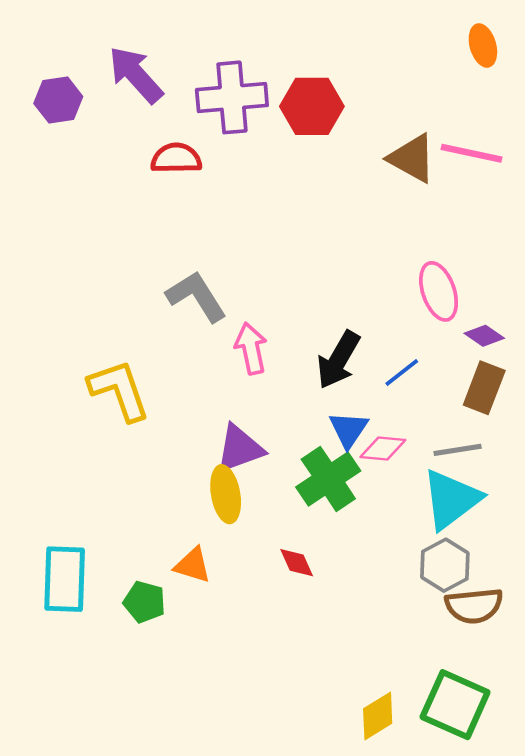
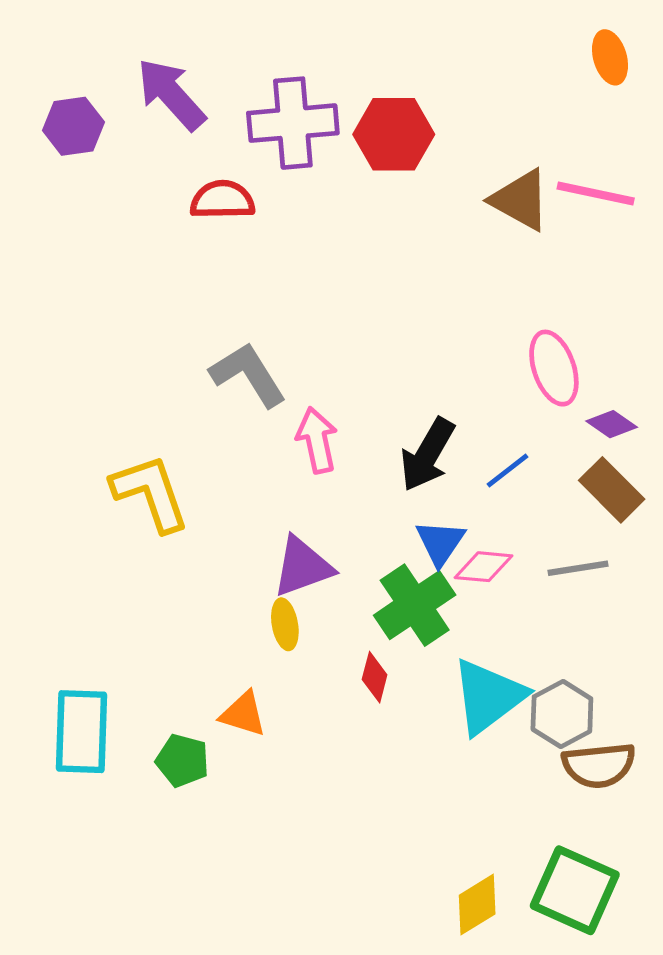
brown rectangle: (484, 388) -> (612, 490), turned -66
yellow ellipse: (226, 494) -> (285, 624), size x0.7
cyan triangle: (451, 499) -> (488, 696), moved
red diamond: (297, 563) -> (375, 677), moved, turned 39

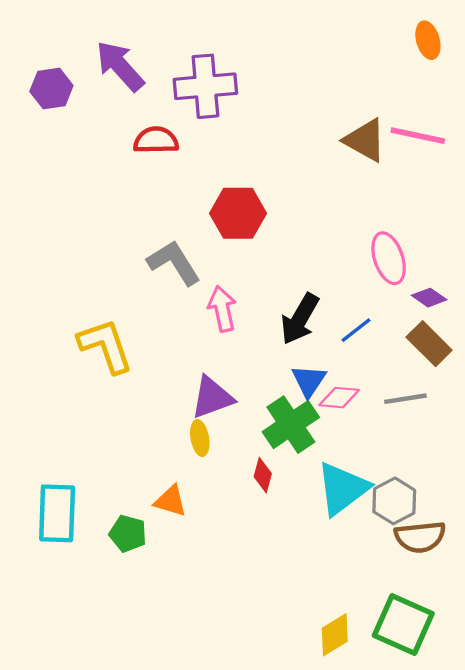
red hexagon: (394, 134) -> (238, 213), moved

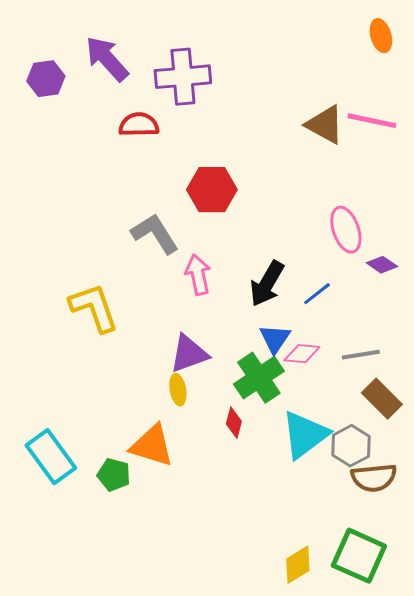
brown rectangle: (429, 344) -> (382, 399), moved
orange triangle: (171, 501) -> (152, 446), size x1.5
cyan rectangle: (57, 513) -> (51, 457), turned -38

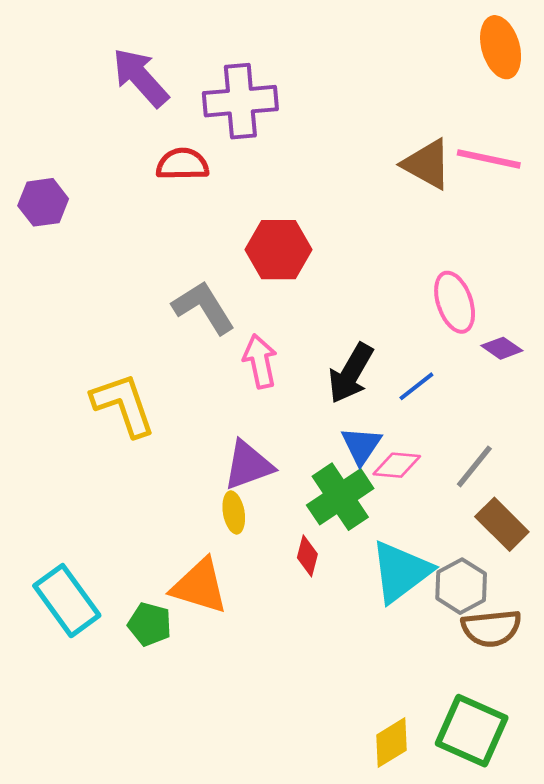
orange ellipse: (381, 36) -> (501, 47), size x1.4
purple hexagon: (46, 79) -> (43, 202), moved
gray line: (361, 355) -> (474, 466), turned -42

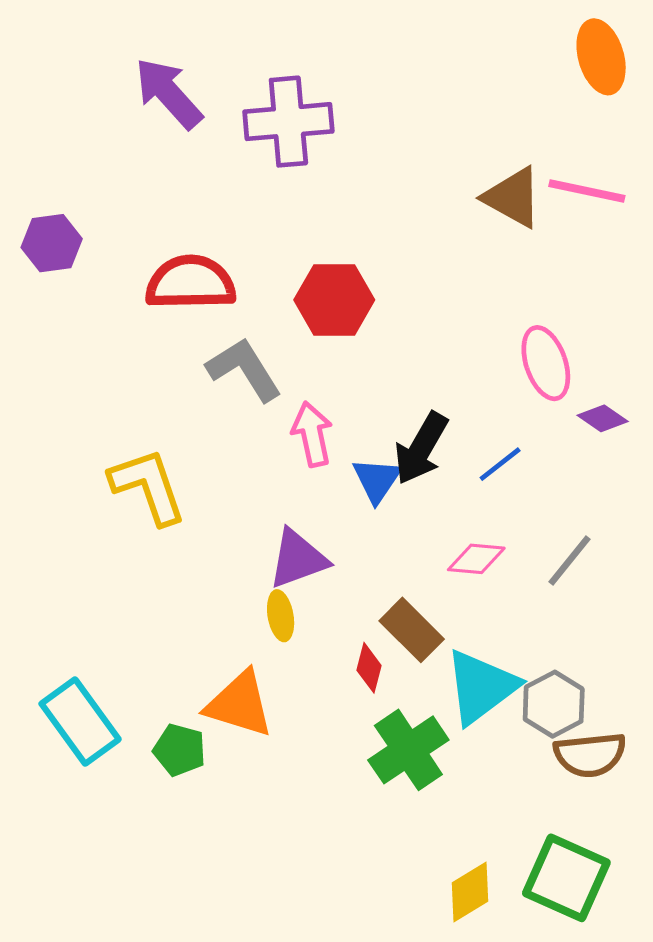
red semicircle: (182, 164) -> (191, 283), moved, size x1.4
blue triangle: (361, 445) -> (377, 480), moved
green cross: (340, 497) -> (408, 750), moved
brown rectangle: (502, 524) -> (412, 630), moved

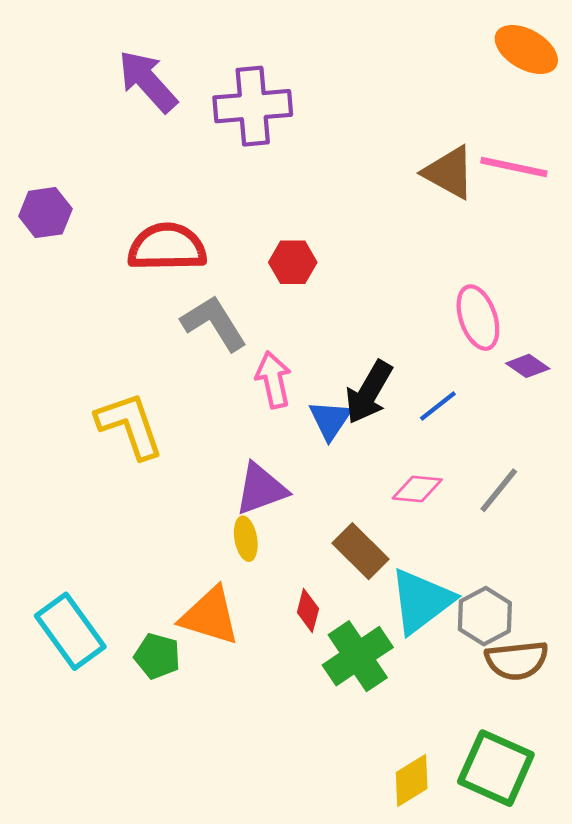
orange ellipse: (601, 57) -> (526, 49), turned -44
red hexagon: (334, 300) -> (293, 262), size x0.7
red diamond: (369, 668) -> (308, 611), moved

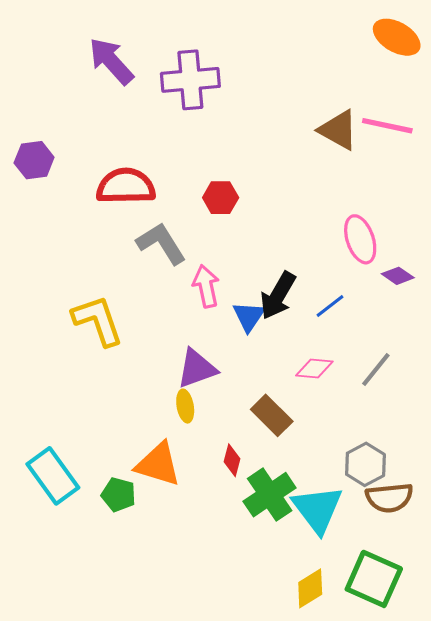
cyan triangle: (421, 601) -> (318, 509), moved, turned -30

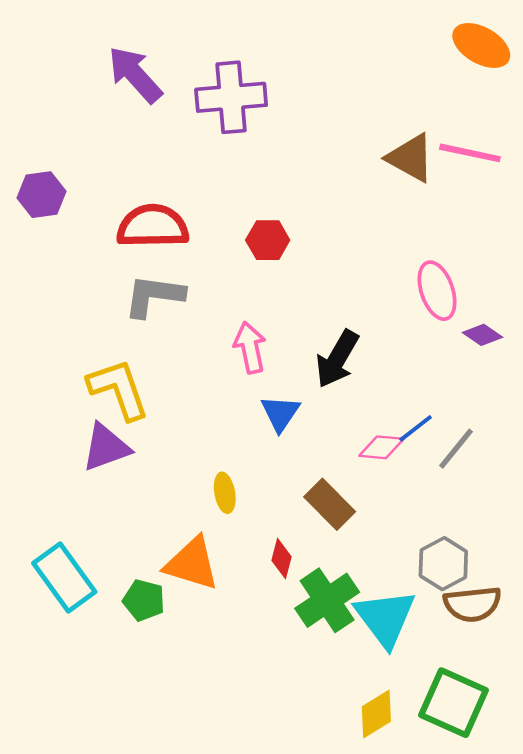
gray L-shape: (161, 243) -> (154, 296), moved, turned -50
blue line: (330, 306) -> (416, 428), moved
blue triangle: (249, 316) -> (280, 413), moved
purple triangle: (197, 369) -> (106, 447), moved

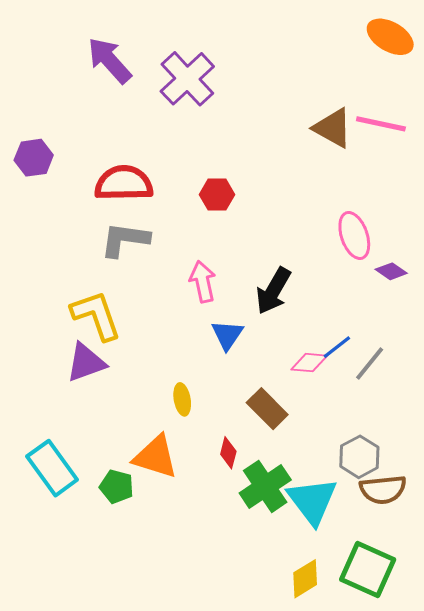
purple cross: (231, 97) -> (187, 79), turned -38

